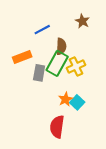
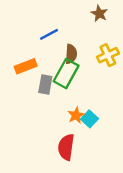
brown star: (82, 21) -> (99, 13), moved
yellow cross: (76, 67) -> (108, 55), moved

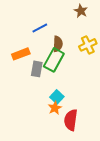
orange star: (76, 115) -> (55, 108), moved
cyan square: (89, 119) -> (57, 97), moved
red semicircle: (66, 147) -> (71, 120), moved

